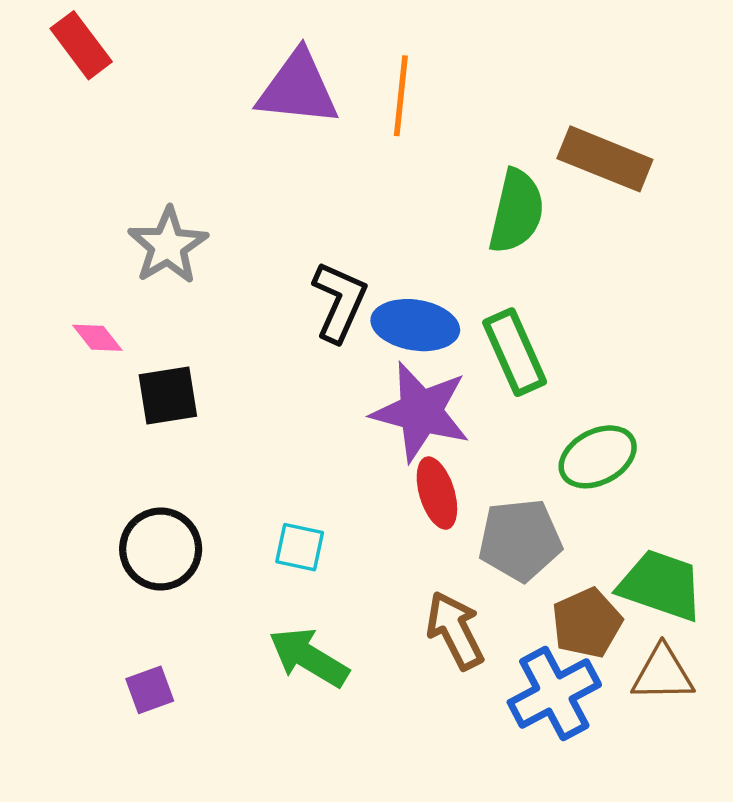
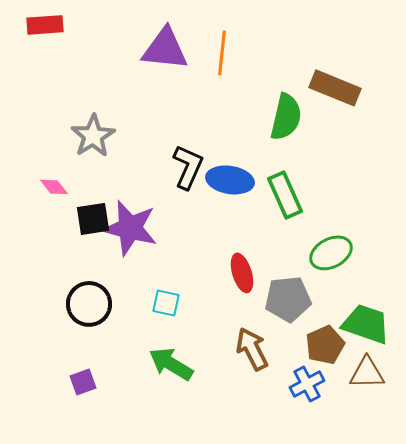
red rectangle: (81, 45) -> (45, 25), turned -57
purple star: (421, 412) -> (130, 228), moved
blue cross: (554, 693) -> (307, 384), size x0.7

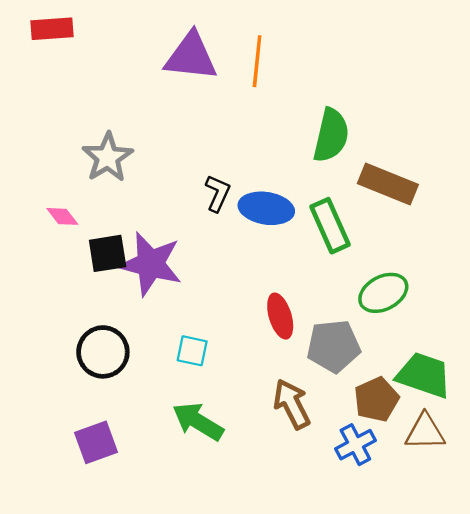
brown rectangle: (335, 88) -> (388, 184), moved
black L-shape: (188, 167) -> (218, 193), size x0.7
purple square: (83, 382) -> (96, 442), size x1.4

